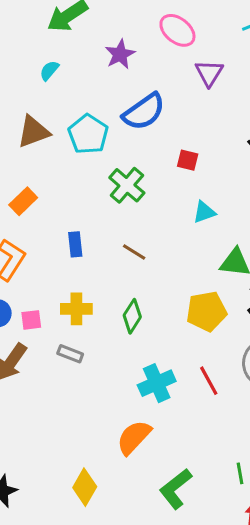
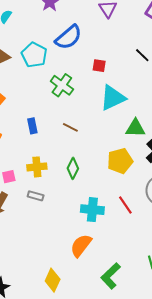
cyan triangle: (204, 212) -> (113, 98), size x1.8
cyan cross: (157, 383) -> (92, 210), turned 35

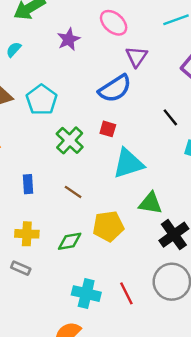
blue semicircle: (68, 37) -> (115, 89), moved
red square: (99, 66) -> (108, 129), moved
yellow pentagon: (120, 161) -> (108, 226), moved
green diamond: (73, 168) -> (70, 241), turned 45

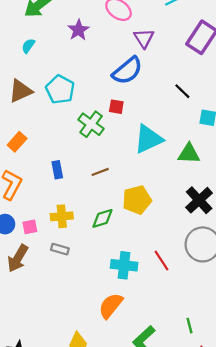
red square: (108, 129) -> (116, 107), moved
brown line: (73, 192) -> (100, 172), turned -48
green triangle: (150, 203) -> (189, 154), moved

